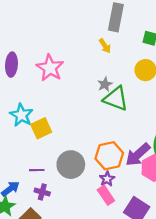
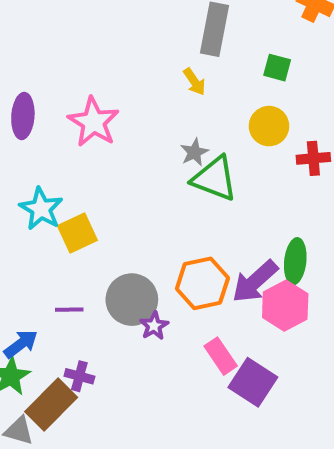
purple star: (107, 179) -> (154, 326), moved
purple cross: (42, 192) -> (79, 376), moved
pink rectangle: (106, 195) -> (221, 356), moved

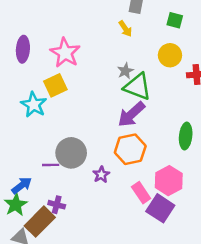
yellow square: (77, 233) -> (55, 85), moved
purple arrow: (255, 281) -> (131, 114), moved
gray circle: (132, 300) -> (71, 153), moved
pink hexagon: (285, 306) -> (169, 181), moved

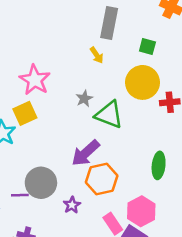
yellow circle: (170, 55) -> (142, 82), size x1.4
gray star: (125, 71) -> (84, 99), moved
purple arrow: (131, 114) -> (86, 153), moved

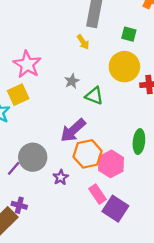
green triangle: (109, 115) -> (94, 96), size x0.7
purple line: (20, 195) -> (14, 168), turned -48
pink hexagon: (141, 211) -> (111, 164), moved

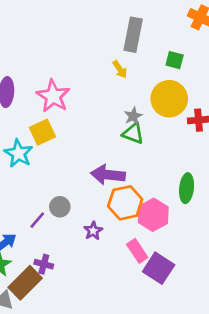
gray star: (72, 81) -> (133, 116), moved
purple arrow: (73, 130) -> (108, 175), turned 48
gray circle: (33, 157) -> (60, 207), size x0.6

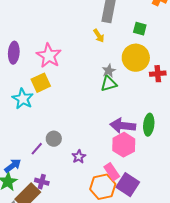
green triangle: (133, 133) -> (109, 84), turned -36
purple arrow: (108, 175) -> (123, 126), moved
orange hexagon: (125, 203) -> (103, 187), moved

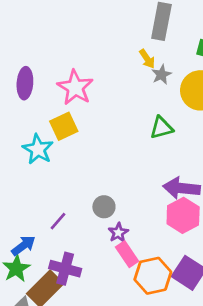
gray star: (109, 71) -> (161, 75), moved
gray circle: (54, 139) -> (104, 207), moved
pink rectangle: (112, 172) -> (127, 254), moved
purple cross: (42, 182) -> (65, 269), size x1.5

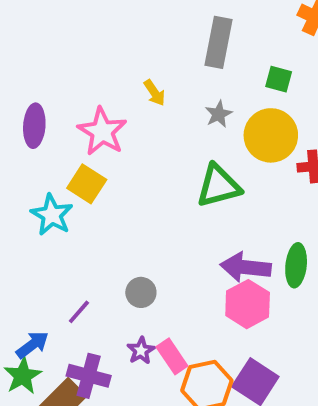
yellow arrow: (147, 59) -> (155, 93), moved
yellow square: (64, 126) -> (87, 184), turned -32
green triangle: (161, 128) -> (219, 186), size x1.4
purple star: (118, 233) -> (141, 351), moved

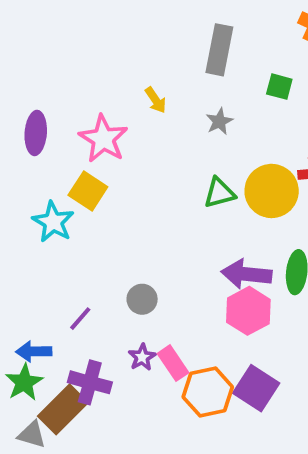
yellow circle: (271, 135) -> (272, 191), moved
green triangle: (219, 186) -> (219, 193), size x0.7
blue arrow: (32, 345) -> (34, 351), turned -144

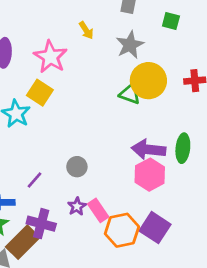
gray star: (219, 121) -> (130, 45), size x1.5
yellow circle: (272, 191) -> (148, 81), moved
green triangle: (219, 193) -> (130, 94), turned 35

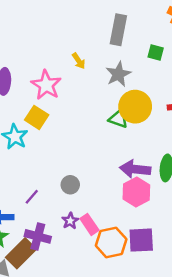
purple square: (155, 228) -> (141, 240), turned -36

